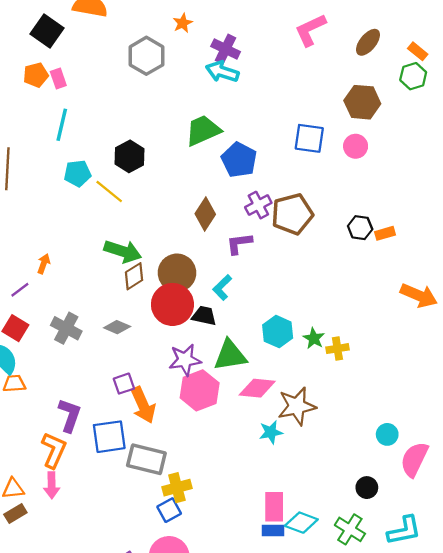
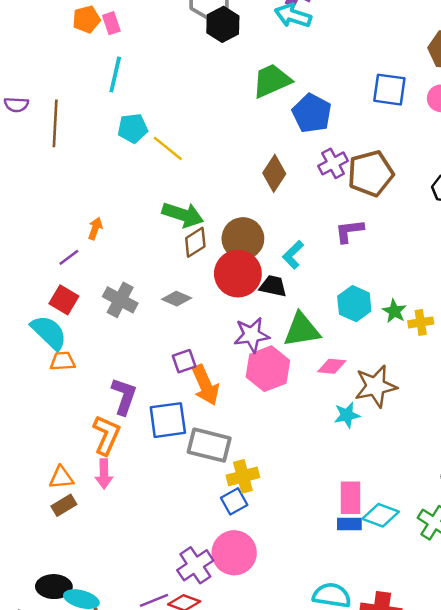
black hexagon: (130, 156) -> (223, 24), moved
purple L-shape: (239, 243) -> (349, 231), moved
pink diamond: (257, 388) -> (332, 366), size x0.7

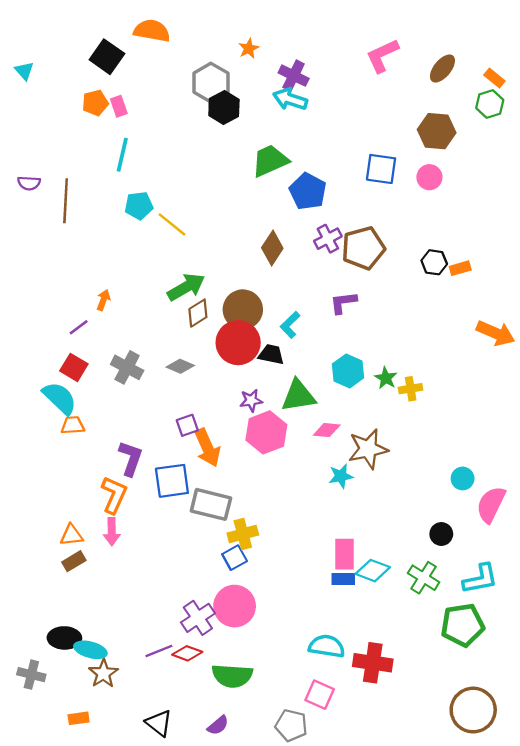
green arrow: (183, 215) -> (186, 287), turned -48
purple star: (252, 335) -> (251, 400), size x0.7

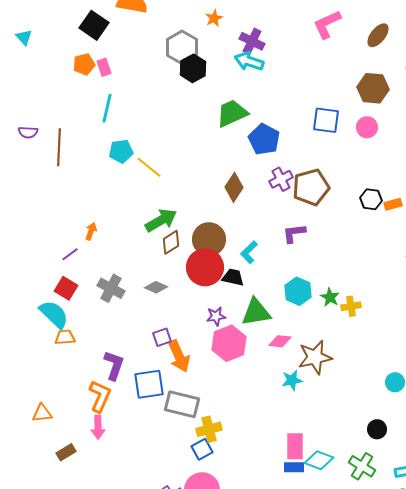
orange triangle: (72, 535) -> (42, 413), moved

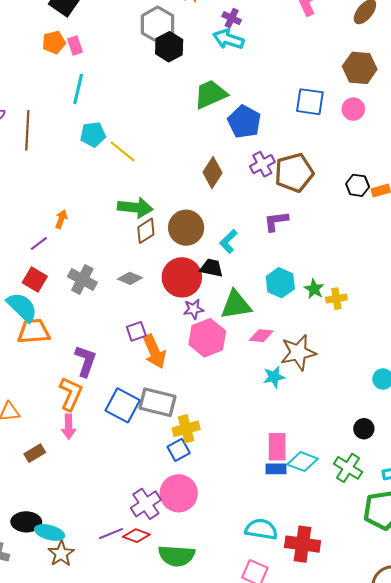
purple cross: (252, 41) -> (232, 18), size x0.7
green arrow: (161, 220) -> (135, 208), turned 36
red circle: (205, 267) -> (182, 277), moved
orange trapezoid: (65, 337) -> (34, 331), size x1.5
blue square: (149, 384) -> (123, 405), moved, turned 36

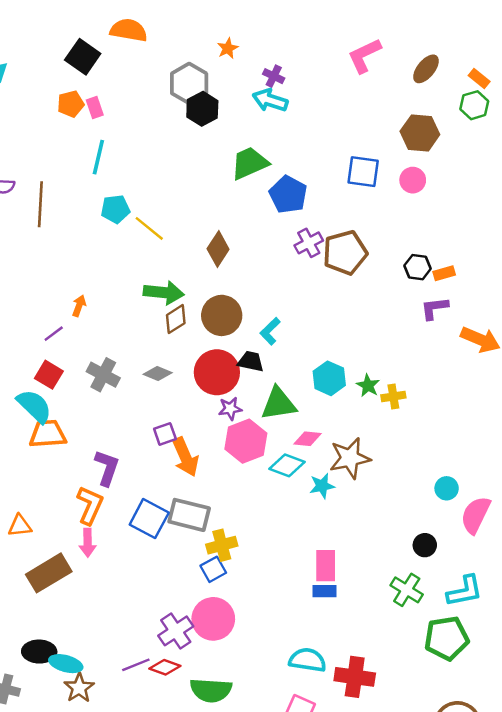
brown diamond: (213, 173) -> (218, 249), moved
purple L-shape: (276, 221) -> (434, 308), moved
brown rectangle: (35, 453) -> (49, 573), size x1.8
cyan diamond: (303, 462) -> (287, 465), moved

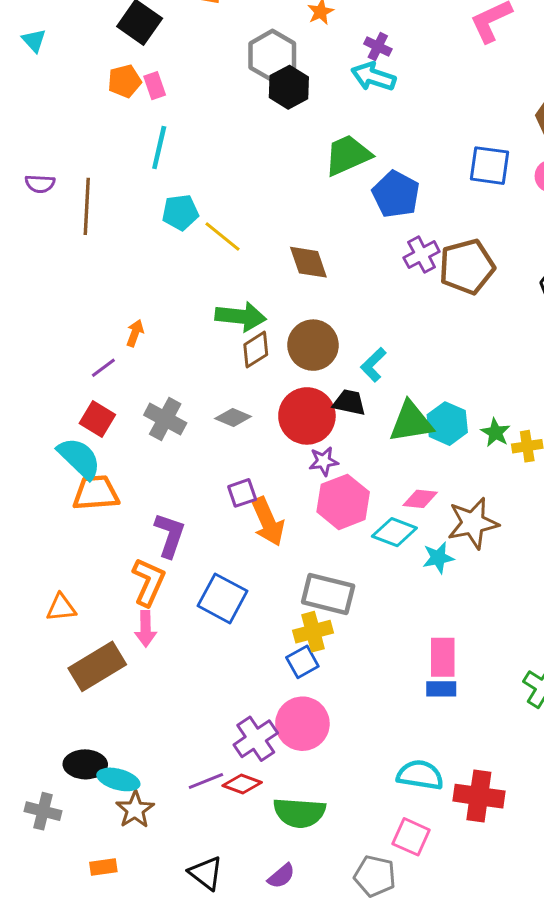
brown diamond: (218, 249) -> (308, 262), turned -52
green triangle: (279, 404) -> (411, 422), moved
gray rectangle: (189, 515) -> (328, 594), moved

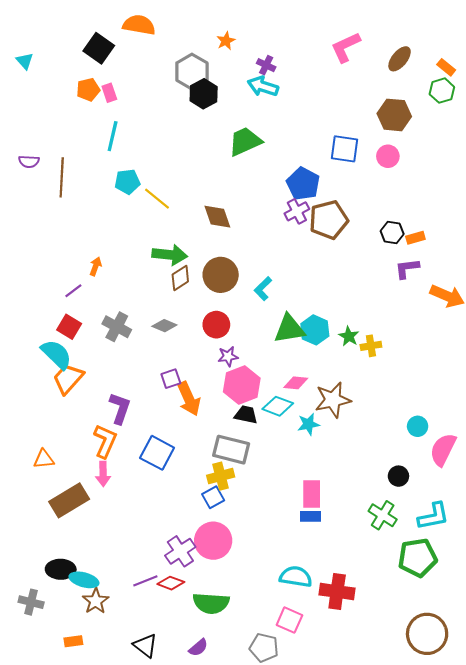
blue pentagon: (396, 194) -> (303, 184), moved
black trapezoid: (349, 402) -> (246, 415), moved
red circle: (307, 416) -> (216, 325), size x0.7
orange trapezoid: (96, 493) -> (68, 379), turned -44

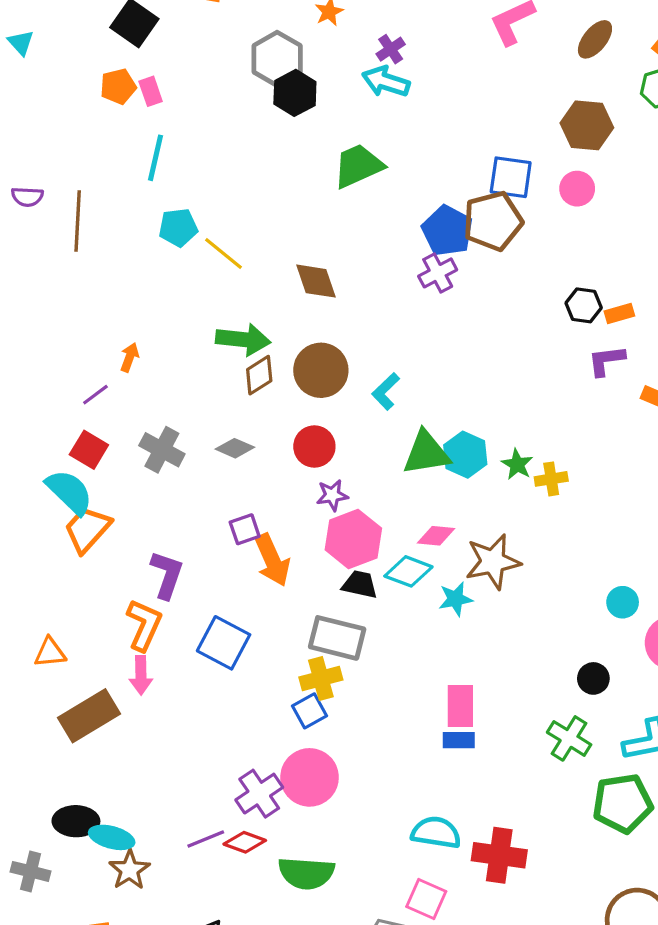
purple cross: (266, 65) -> (391, 49), turned 30
brown pentagon: (329, 220) -> (493, 221), moved

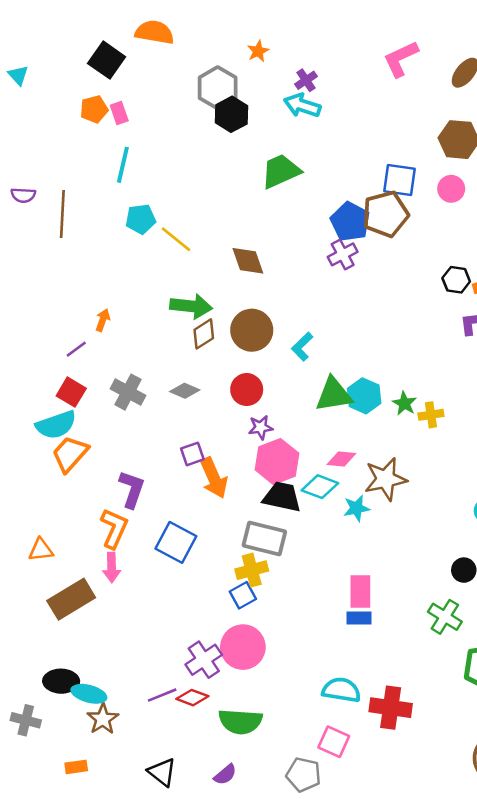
cyan semicircle: (69, 492) -> (56, 425), turned 117
black trapezoid: (360, 584) -> (282, 497), size x1.4

